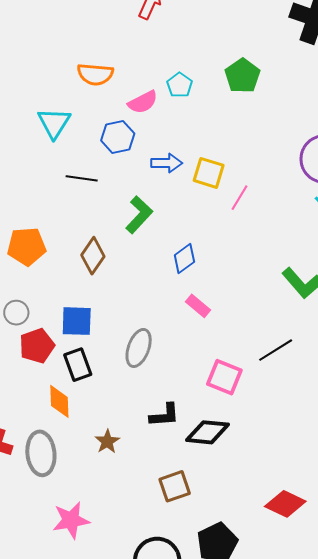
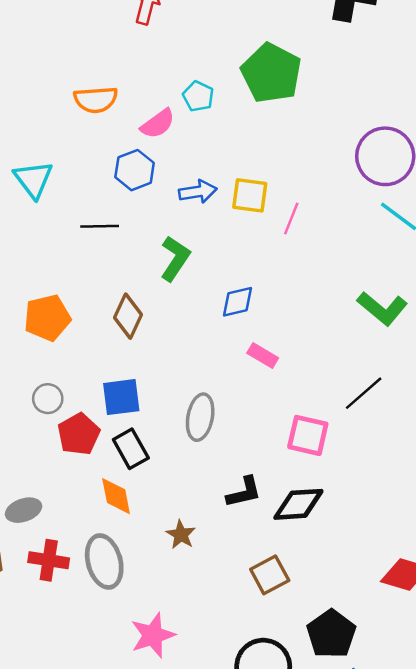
green pentagon: (242, 76) -> (271, 73), size x1.4
cyan triangle: (54, 123) -> (33, 179), moved
blue diamond: (184, 258) -> (237, 302), turned 32

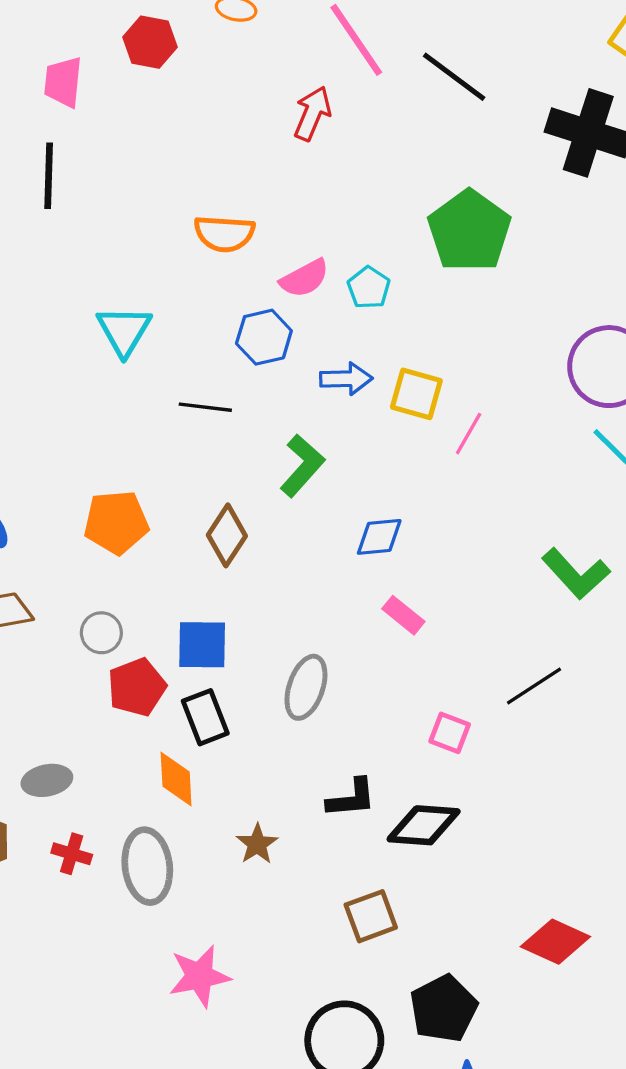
cyan pentagon: (198, 96) -> (369, 288), moved
pink square: (308, 435) -> (450, 733), size x0.7
red cross: (49, 560) -> (72, 854), size x0.7

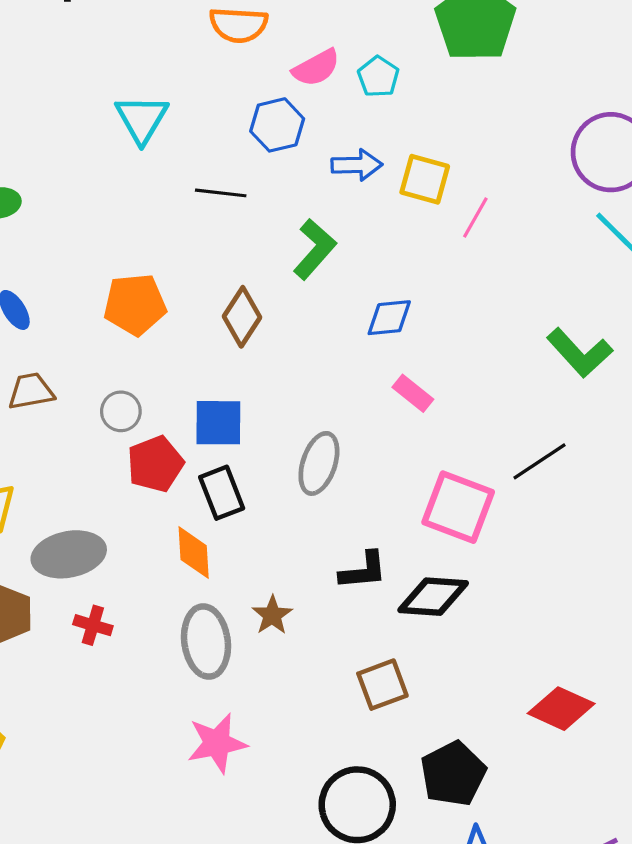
pink square: (450, 733) -> (458, 507), size x1.8
gray ellipse: (47, 780) -> (69, 554), size x1.5
gray ellipse: (147, 866) -> (206, 642), moved

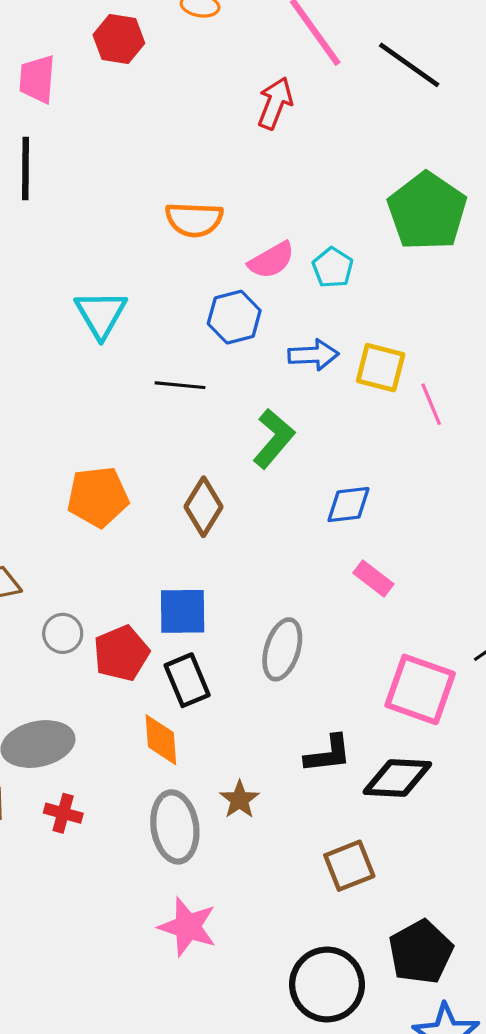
pink line: (475, 218) -> (431, 404), turned -51
gray circle: (121, 411) -> (63, 633), moved
pink star: (217, 743) -> (188, 927), turned 30

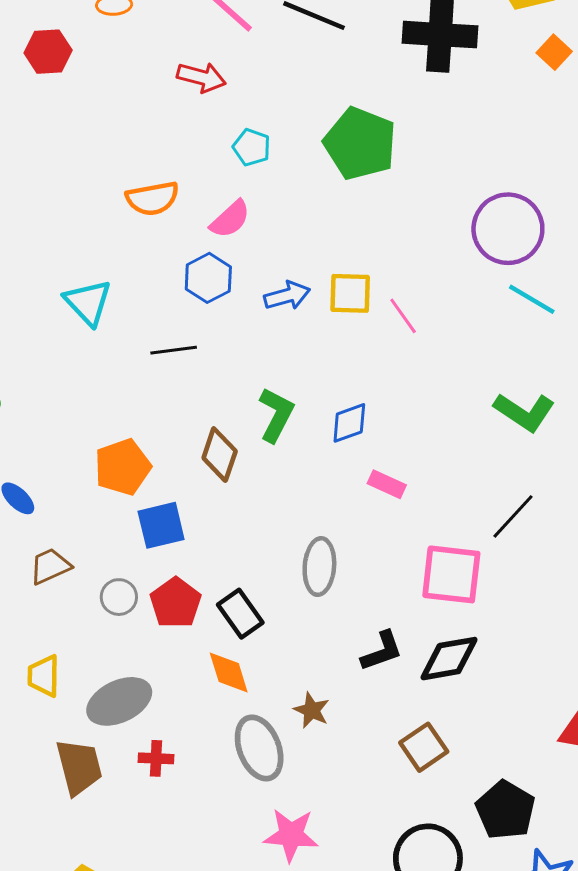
red arrow: (275, 103) -> (201, 77), turned 96
cyan pentagon: (333, 268) -> (252, 147), moved
green L-shape: (274, 439) -> (276, 415), moved
blue square: (183, 611) -> (161, 525), moved

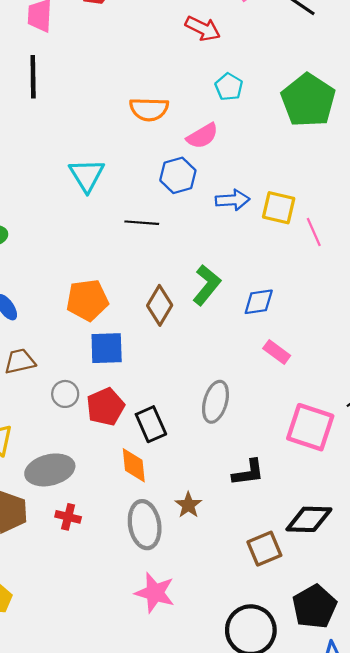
black diamond: (449, 659) -> (309, 519), moved

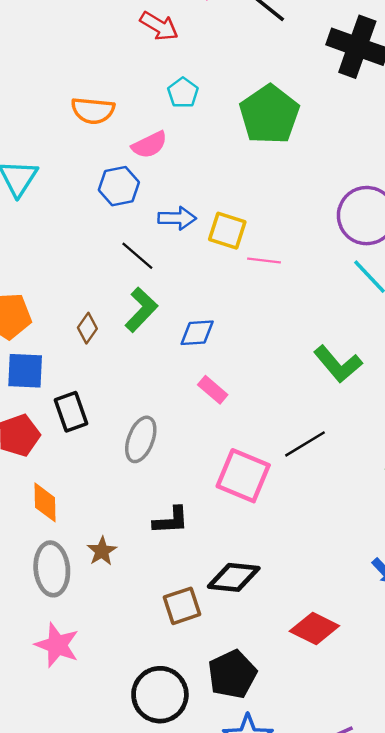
black line: (142, 223) -> (137, 256), moved, turned 32
pink line: (314, 232) -> (264, 261), turned -64
brown diamond: (160, 305) -> (87, 328), size x0.7
black rectangle: (151, 424) -> (71, 412), moved

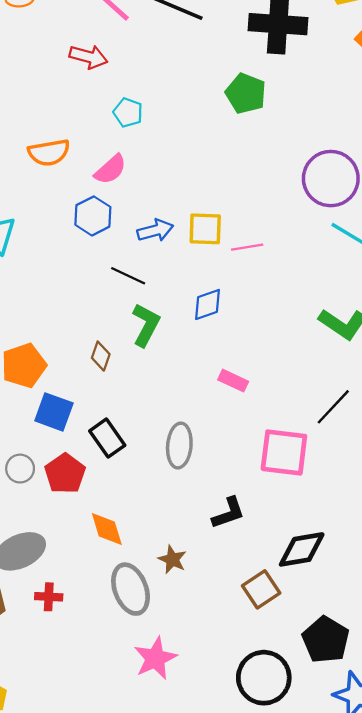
green pentagon: (269, 115) -> (246, 93), moved, size x0.7
blue diamond: (197, 333) -> (207, 304), moved
blue square: (25, 371) -> (54, 412), turned 33
pink star: (57, 645) -> (155, 658), turned -30

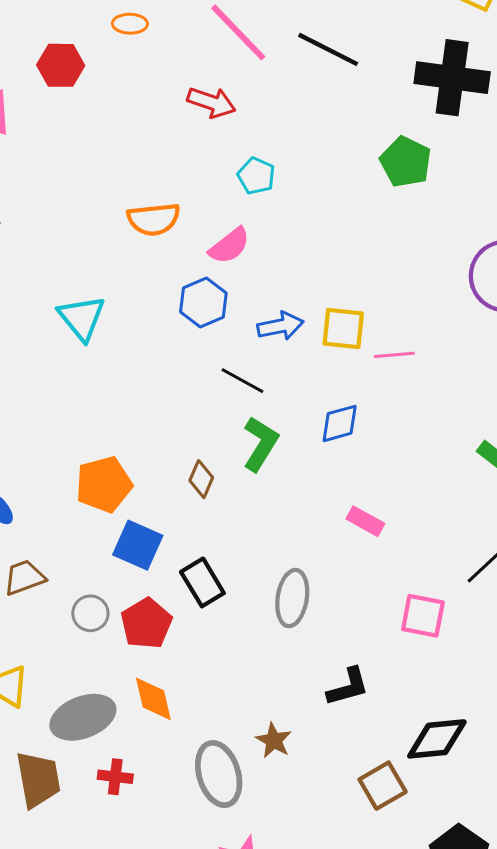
pink square: (284, 452) -> (423, 616), size x0.7
orange diamond: (107, 529) -> (153, 699), moved

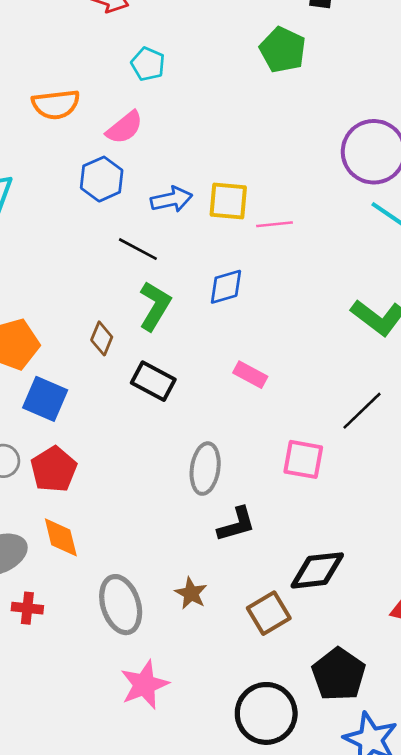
black rectangle: (202, 582) -> (153, 381), moved, turned -30
gray ellipse: (292, 598) -> (205, 469), moved
brown star: (274, 740) -> (191, 593), moved

